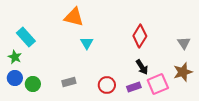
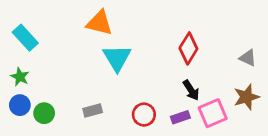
cyan rectangle: (26, 37) -> (25, 38), moved
cyan triangle: (87, 43) -> (117, 58), size x1.6
gray triangle: (184, 43) -> (248, 58), turned -32

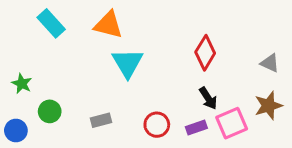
cyan rectangle: (25, 38) -> (51, 23), moved
blue circle: (20, 105) -> (16, 131), moved
green circle: (44, 113) -> (50, 111), moved

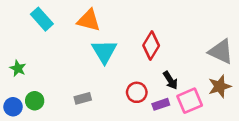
red diamond: (205, 53) -> (151, 45), moved
gray triangle: (270, 63) -> (221, 51), size x1.6
green circle: (50, 111) -> (35, 101), moved
red circle: (157, 125) -> (137, 92), moved

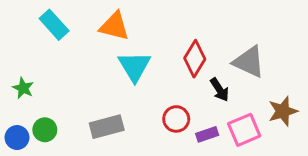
gray triangle: (221, 51) -> (249, 62), moved
black arrow: (170, 80) -> (219, 90), moved
gray rectangle: (83, 98) -> (107, 127), size x1.5

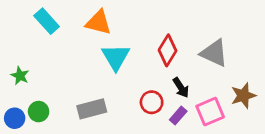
black arrow: (219, 90) -> (181, 88), moved
purple rectangle: (207, 134) -> (178, 116), turned -30

